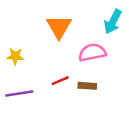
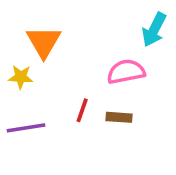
orange triangle: (59, 27) -> (44, 42), moved
red line: (60, 81) -> (82, 110), turned -48

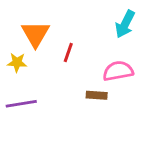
pink semicircle: (126, 72) -> (118, 71), moved
red line: (82, 110) -> (68, 53), moved

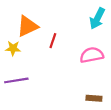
orange triangle: (35, 34) -> (27, 26), turned 35
brown rectangle: (97, 95) -> (94, 98), moved

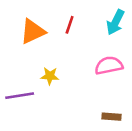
red line: (53, 41) -> (70, 25), moved
yellow star: (13, 48) -> (50, 76), moved

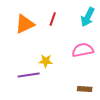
yellow star: (50, 76) -> (46, 61), moved
purple line: (20, 96) -> (29, 75), moved

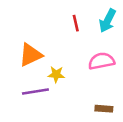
red line: (53, 19) -> (76, 23), moved, turned -32
orange triangle: (25, 24) -> (31, 55), moved

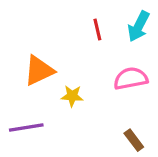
purple line: (35, 92) -> (26, 128), moved
brown rectangle: (104, 109) -> (134, 140), turned 49

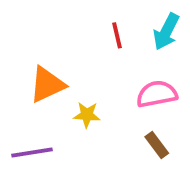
brown rectangle: (134, 140) -> (157, 145), moved

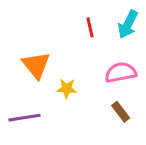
orange triangle: (47, 85) -> (36, 65), turned -44

